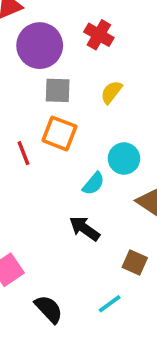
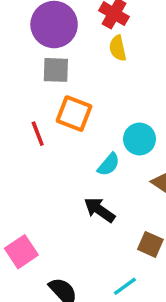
gray square: (58, 90) -> (56, 70), moved
yellow semicircle: (111, 92) -> (118, 48), moved, turned -50

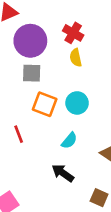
red line: (38, 134) -> (19, 134), moved
cyan circle: (140, 139) -> (77, 103), moved

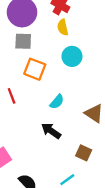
cyan circle: (77, 103) -> (72, 56), moved

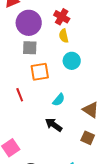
orange square: (35, 69) -> (40, 72), turned -30
brown square: (84, 153) -> (88, 138), moved

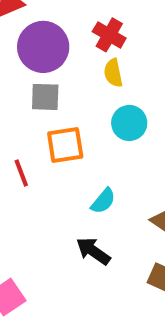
red line: (20, 95) -> (21, 173), moved

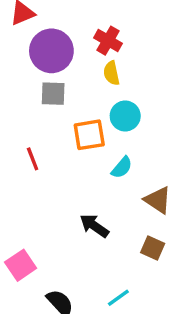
orange square: (65, 145) -> (89, 135), moved
cyan semicircle: (103, 201) -> (122, 167), moved

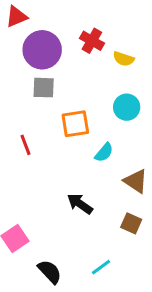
yellow semicircle: (111, 73) -> (124, 59), moved, turned -60
cyan circle: (125, 116) -> (127, 107), moved

